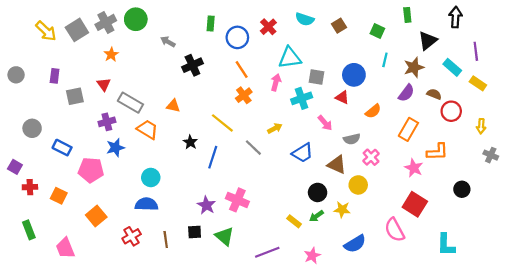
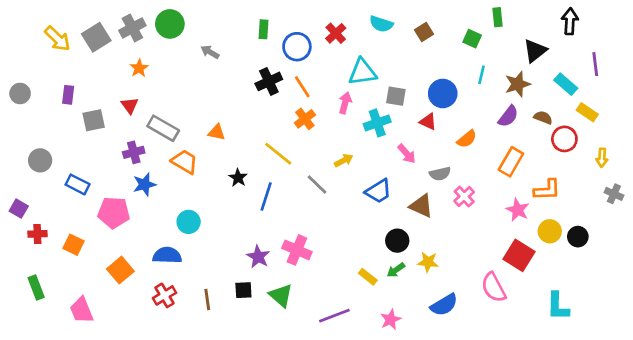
green rectangle: (407, 15) -> (498, 17), moved
black cross: (192, 65) -> (269, 81), moved
yellow rectangle: (478, 83) -> (587, 112), moved
yellow circle: (358, 185) -> (550, 231), moved
blue semicircle: (146, 204) -> (167, 255), moved

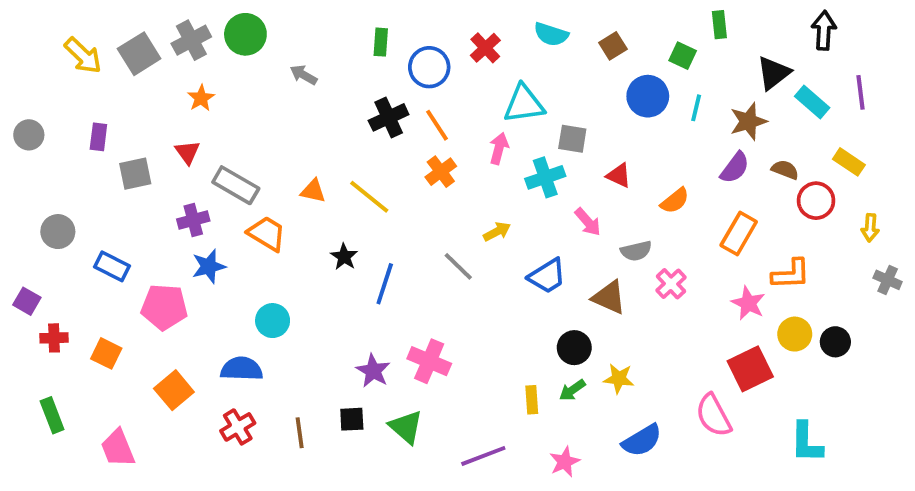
cyan rectangle: (566, 84) -> (812, 102), moved
blue circle: (443, 93) -> (648, 96), moved
yellow line: (278, 154) -> (369, 197), moved
red square: (519, 255) -> (750, 369), turned 32
yellow rectangle: (368, 277) -> (532, 400), turned 48

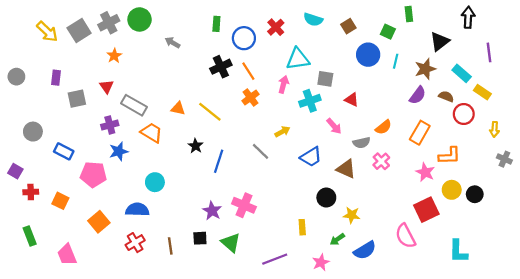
cyan rectangle: (812, 102) -> (462, 73), moved
orange semicircle: (675, 201) -> (384, 127), moved
green arrow: (572, 390) -> (337, 239), moved

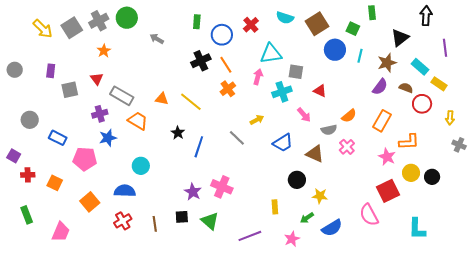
brown square: (348, 26) -> (317, 24), size x1.6
pink trapezoid: (67, 255) -> (61, 232), turned -135

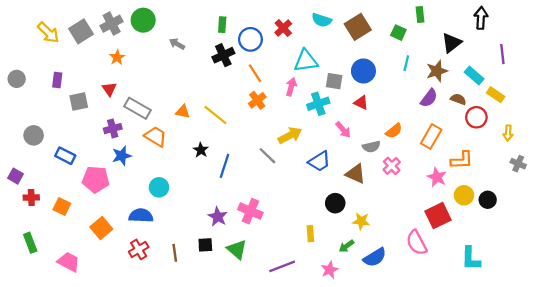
blue circle: (335, 50) -> (363, 71), moved
black cross: (201, 61) -> (223, 55), moved
yellow arrow: (257, 120) -> (290, 135), size x1.5
pink trapezoid: (61, 232) -> (69, 262), turned -85

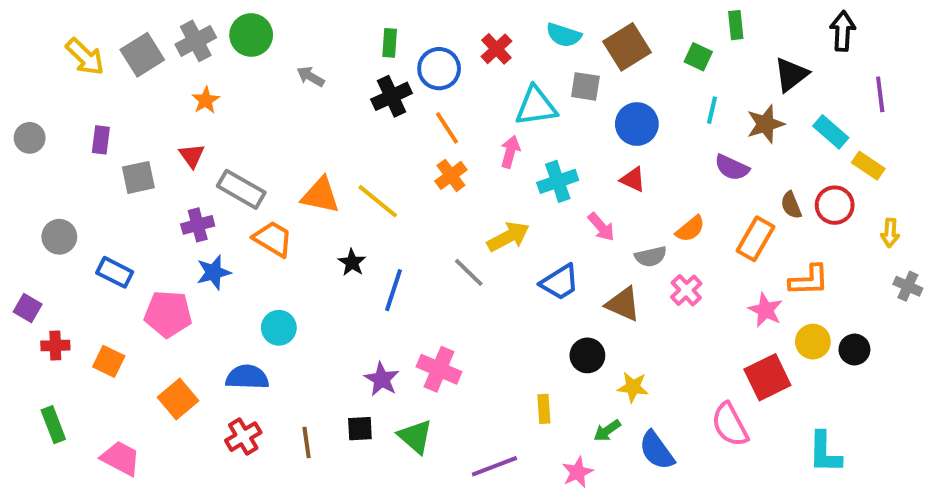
gray square: (334, 81) -> (585, 86), moved
purple semicircle: (429, 98) -> (732, 168), moved, turned 78
brown semicircle: (458, 99) -> (791, 205), moved, turned -133
orange triangle: (183, 112) -> (320, 195), size x1.5
blue semicircle: (375, 257) -> (657, 450), turned 85

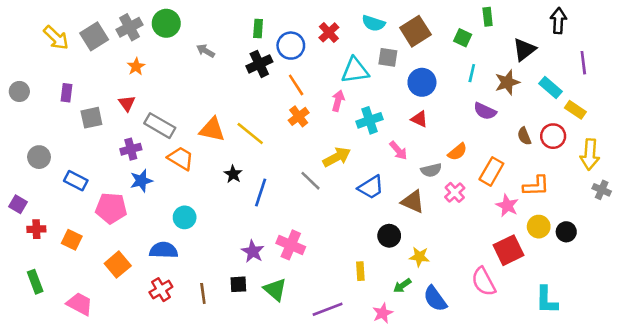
yellow arrow: (890, 233) -> (590, 154), size x1.6
orange rectangle: (756, 239) -> (491, 171), moved

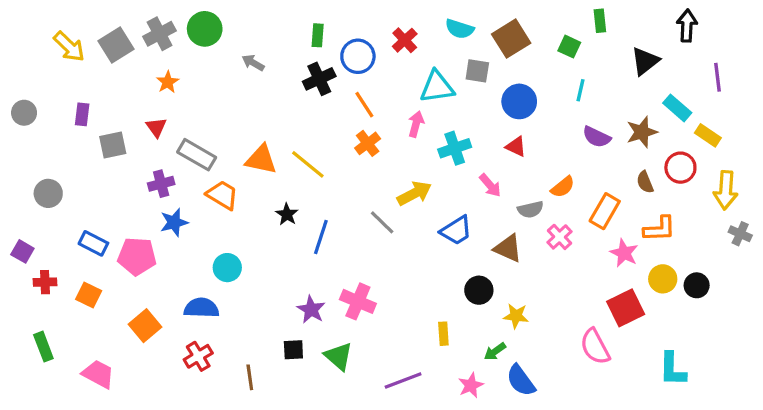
brown star: (507, 82) -> (642, 132), moved
brown semicircle: (524, 136) -> (645, 182), moved
blue rectangle: (76, 181) -> (93, 243), moved
brown line: (203, 293) -> (250, 377), moved
blue semicircle: (435, 299) -> (521, 380), moved

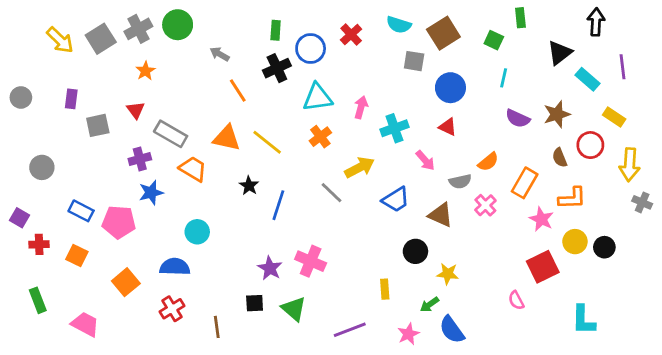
cyan triangle: (437, 87) -> (318, 97), moved
orange line: (364, 105) -> (238, 90), moved
cyan rectangle: (677, 108) -> (588, 79), moved
orange cross: (368, 143) -> (320, 137), moved
pink semicircle: (595, 347) -> (516, 300), size x0.6

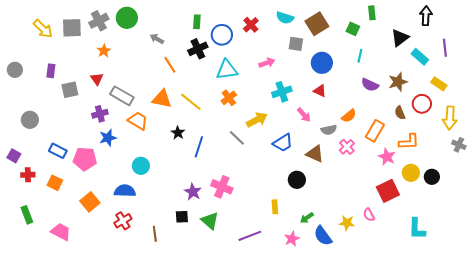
gray square: (101, 39) -> (72, 28), turned 30
pink arrow: (361, 107) -> (267, 63), moved, turned 56
yellow star: (448, 274) -> (347, 223), moved

